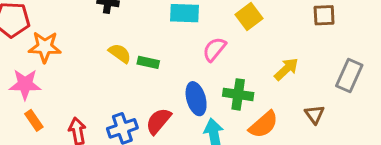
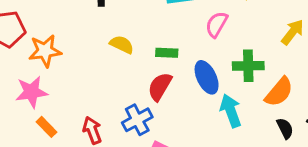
green rectangle: (148, 62) -> (167, 53), moved
red semicircle: (158, 121) -> (160, 87), moved

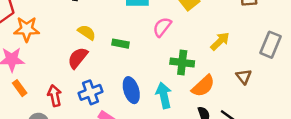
blue ellipse: (207, 77) -> (131, 90), moved
red semicircle: (160, 87) -> (78, 58), moved

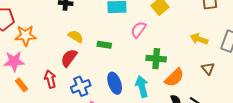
yellow arrow: (220, 41) -> (199, 39), moved, turned -114
red arrow: (55, 96) -> (50, 79), moved

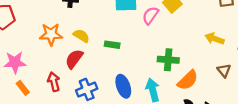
pink semicircle: (138, 30) -> (150, 15), moved
orange star: (26, 36) -> (51, 34), moved

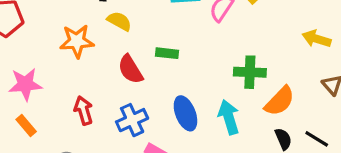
yellow semicircle: (81, 36) -> (119, 21), moved
red semicircle: (74, 59) -> (130, 69), moved, turned -66
orange rectangle: (23, 88) -> (26, 126), moved

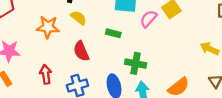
green rectangle: (167, 53) -> (113, 33), moved
green cross: (250, 72) -> (136, 63), moved

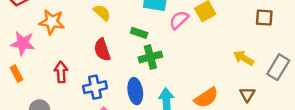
orange star: (48, 27) -> (52, 22), moved
green cross: (136, 63) -> (150, 57), moved, turned -30

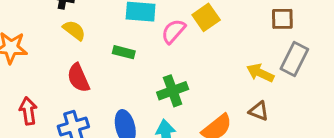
green cross: (150, 57) -> (173, 91), moved
gray rectangle: (278, 67) -> (294, 59), moved
brown triangle: (247, 94) -> (259, 111), moved, turned -35

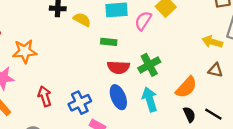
yellow semicircle: (74, 30) -> (82, 20), moved
red semicircle: (78, 78) -> (118, 67), moved, turned -55

